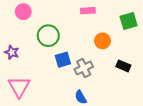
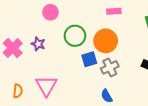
orange circle: (103, 41) -> (106, 41), moved, size x1.5
purple star: (12, 52) -> (38, 44), moved

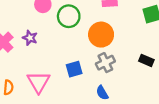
green circle: (75, 36) -> (69, 16), moved
blue square: (89, 59) -> (74, 69), moved

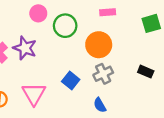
purple star: (30, 38) -> (25, 48), size x1.5
blue square: (74, 69) -> (71, 80), turned -35

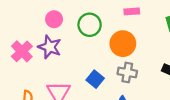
pink circle: (38, 13) -> (54, 19), moved
gray cross: (103, 74) -> (127, 72), turned 36

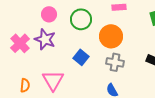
blue square: (95, 79) -> (81, 57), moved

